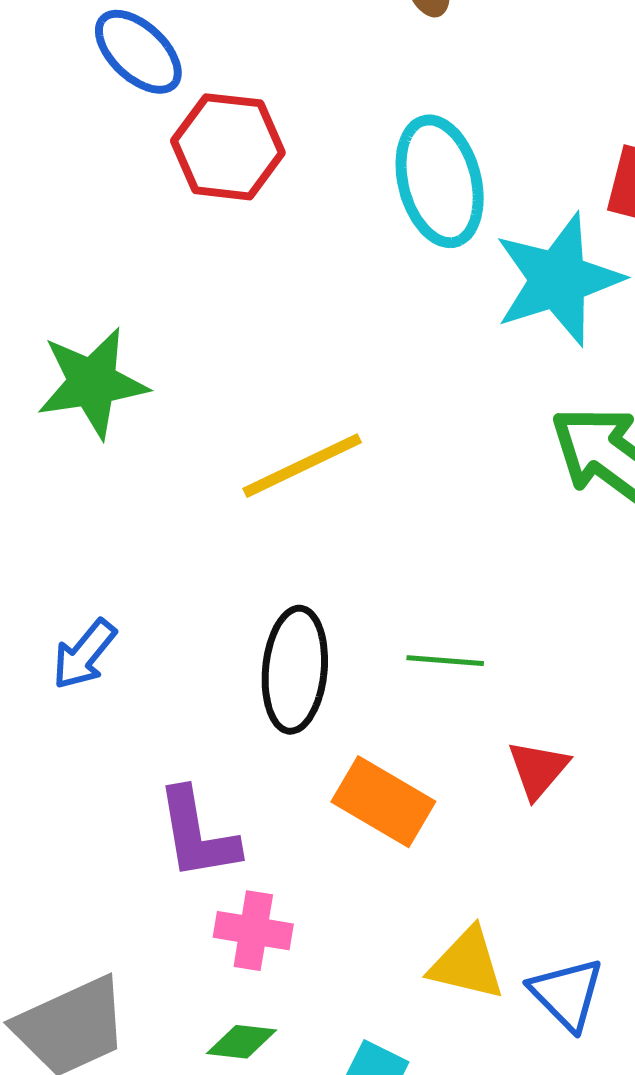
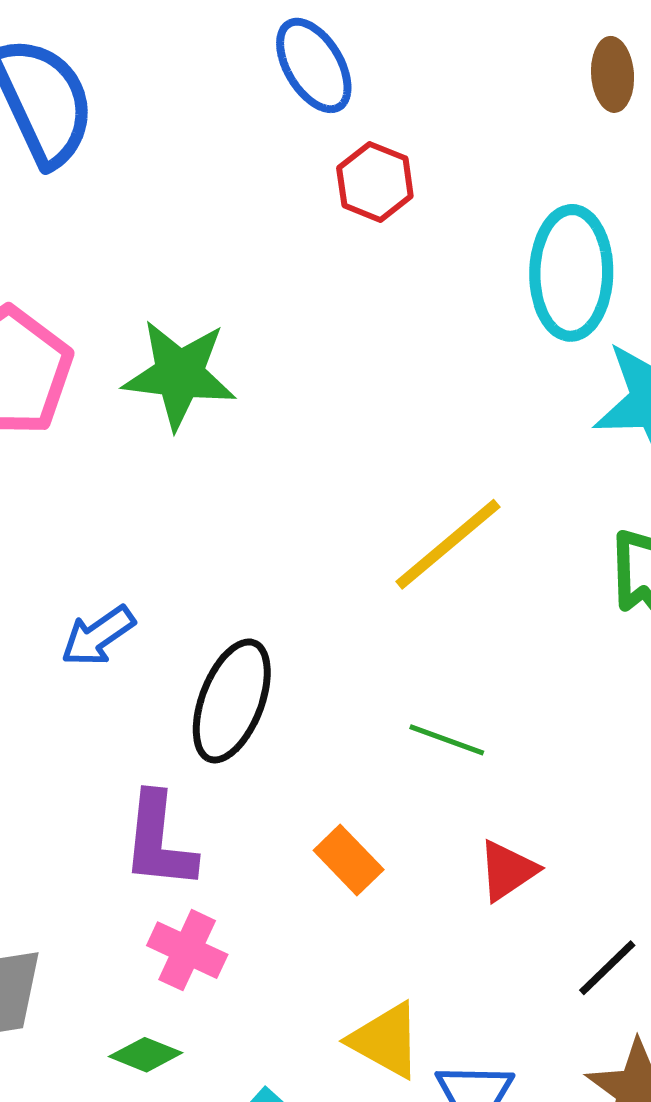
red hexagon: (228, 147) -> (375, 182), size x0.7
yellow line: (302, 466) -> (448, 544), moved, turned -30
black ellipse: (295, 670) -> (232, 701), moved
orange rectangle: (383, 802) -> (349, 860), size x0.7

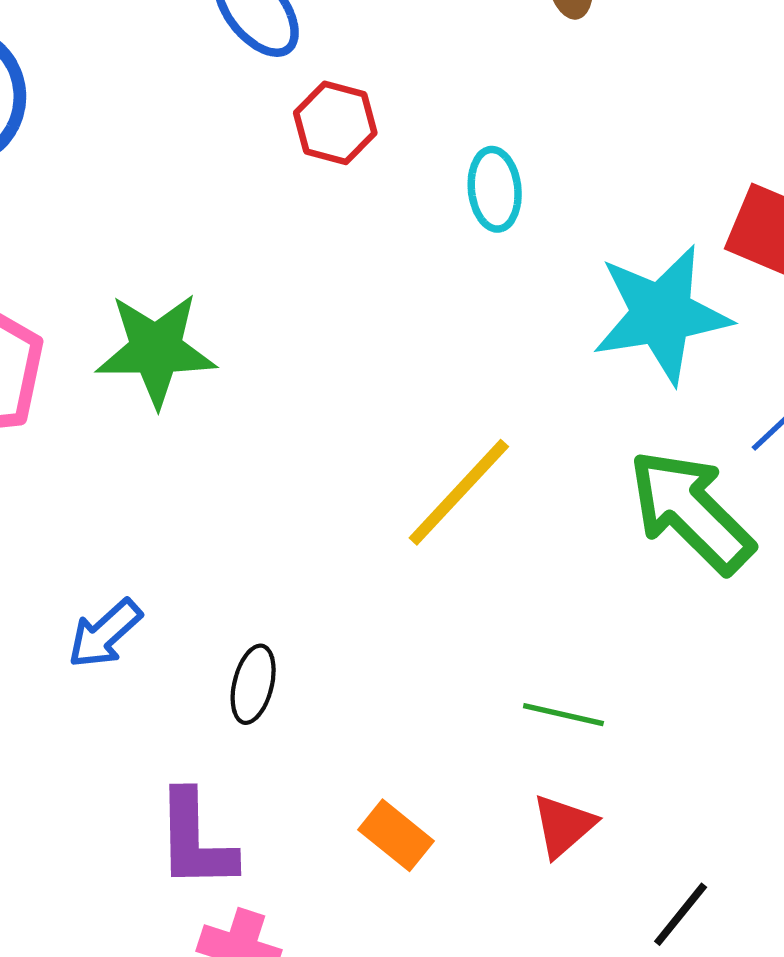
cyan ellipse: (571, 273) -> (495, 189), moved, size x0.6
black ellipse: (232, 701) -> (253, 684), size x0.6
green line: (447, 740) -> (563, 715), moved

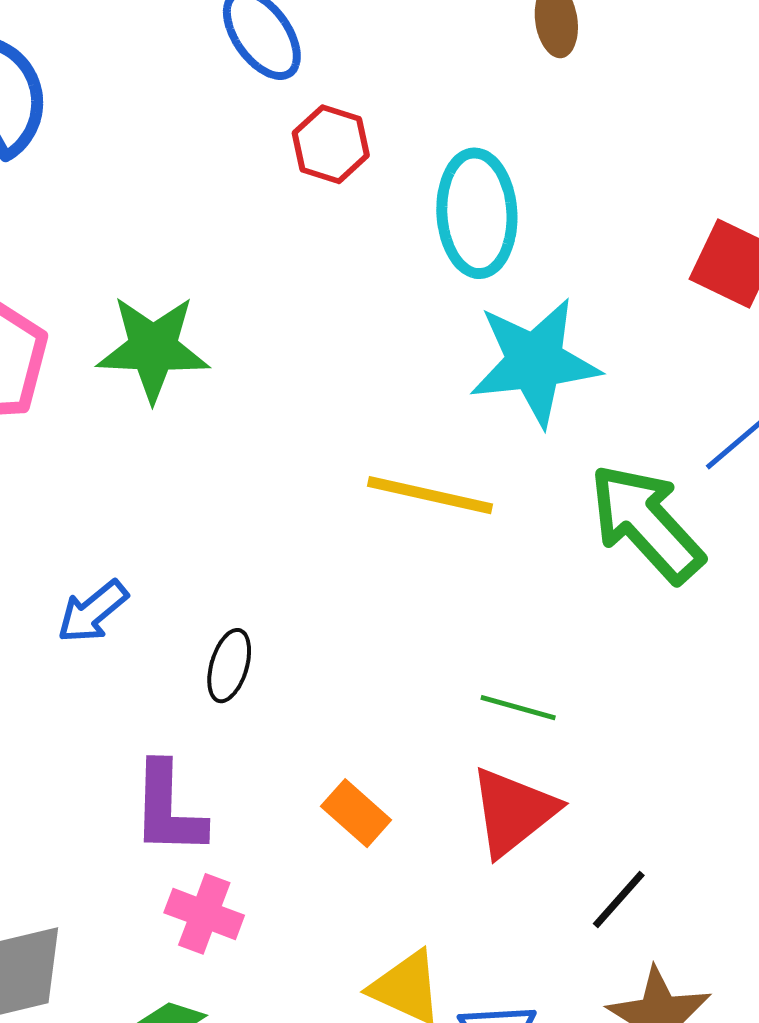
cyan ellipse: (495, 189) -> (477, 213), size x1.6
cyan star: (662, 314) -> (535, 362), moved
yellow line: (459, 492) -> (430, 495), turned 57
red triangle: (563, 826) -> (513, 812), size x1.5

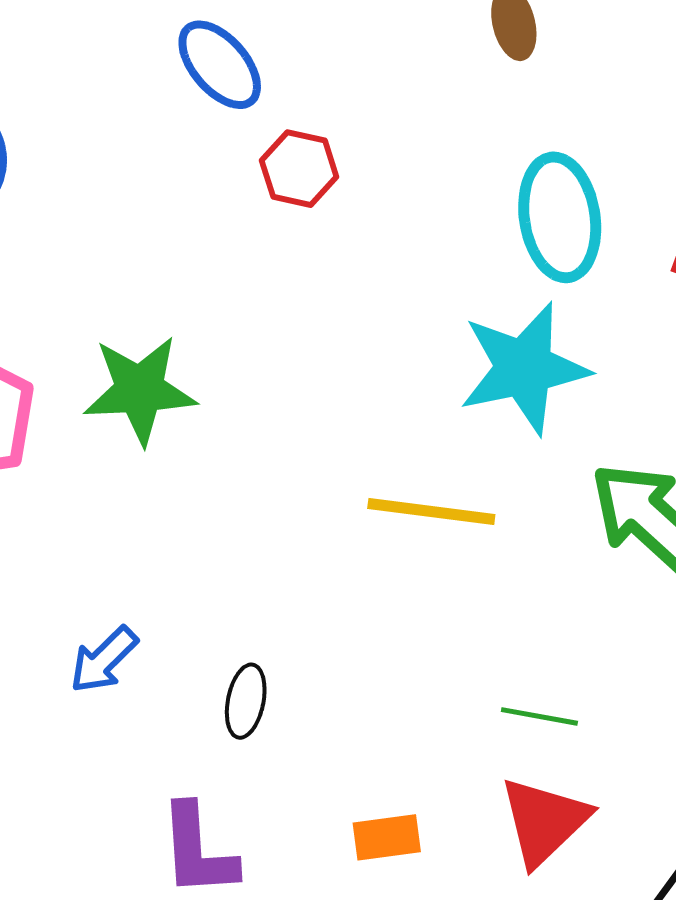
cyan ellipse: (477, 213) -> (560, 217), moved
orange rectangle: (356, 813) -> (387, 837), turned -44

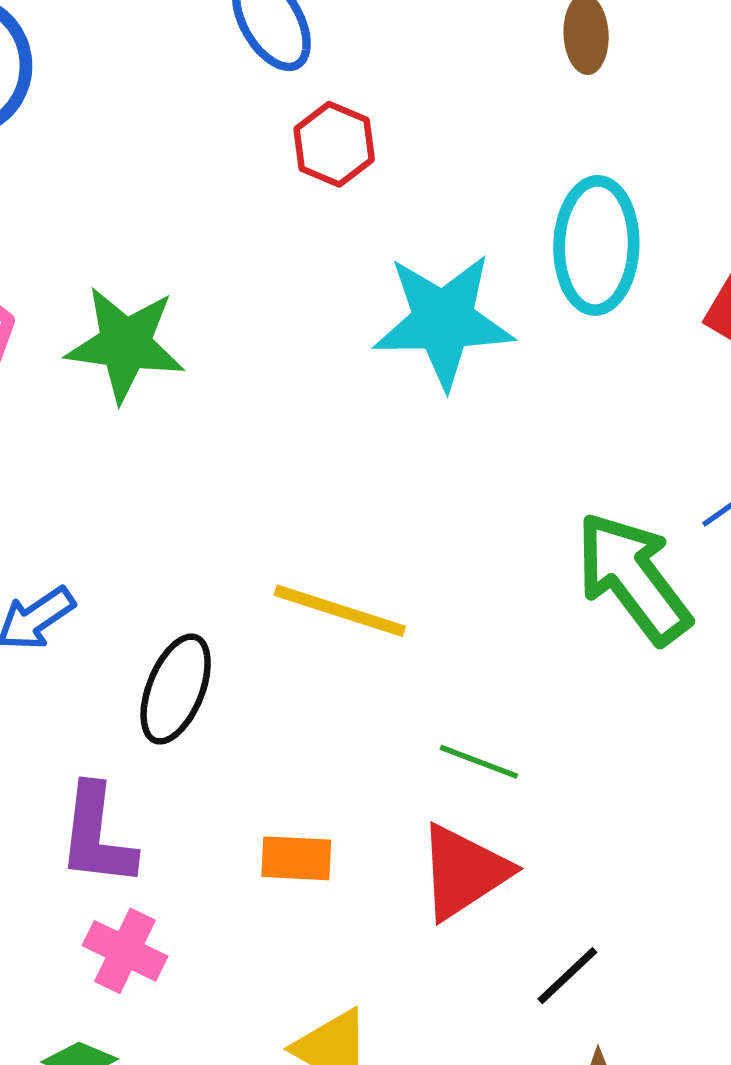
cyan star: (524, 368) -> (443, 321), moved
yellow line: (431, 511) -> (340, 611), moved
black ellipse: (246, 701) -> (176, 689), size x1.4

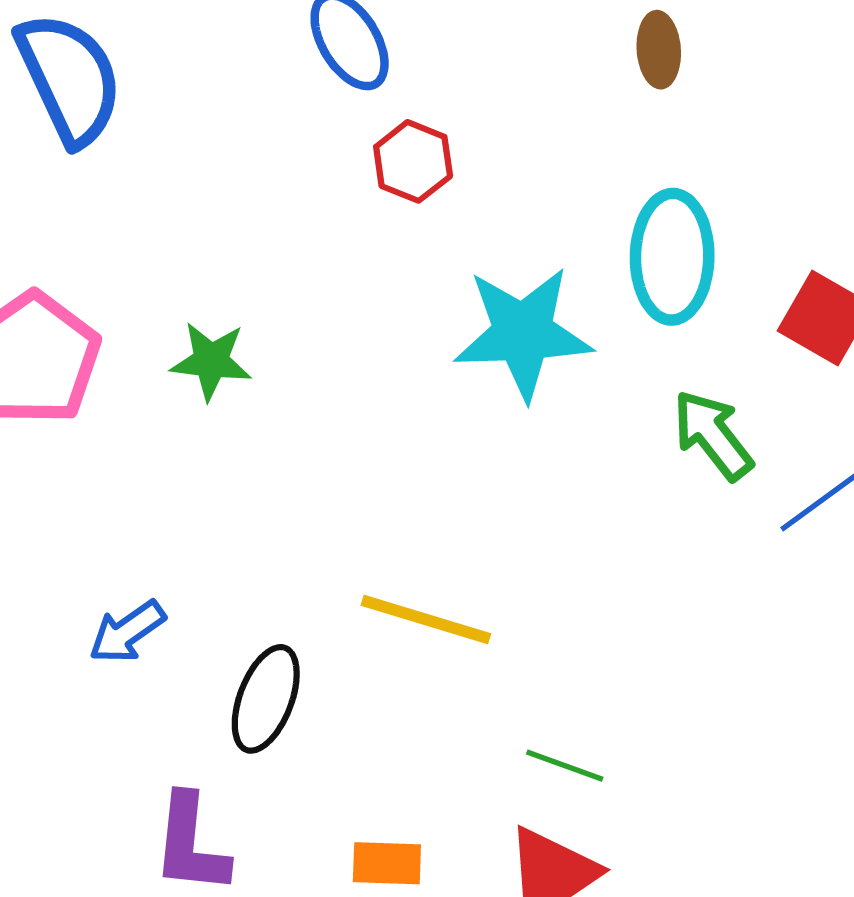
green star: (125, 344) -> (211, 361), size x0.7
green arrow: (633, 578) -> (713, 435), moved, size x0.7

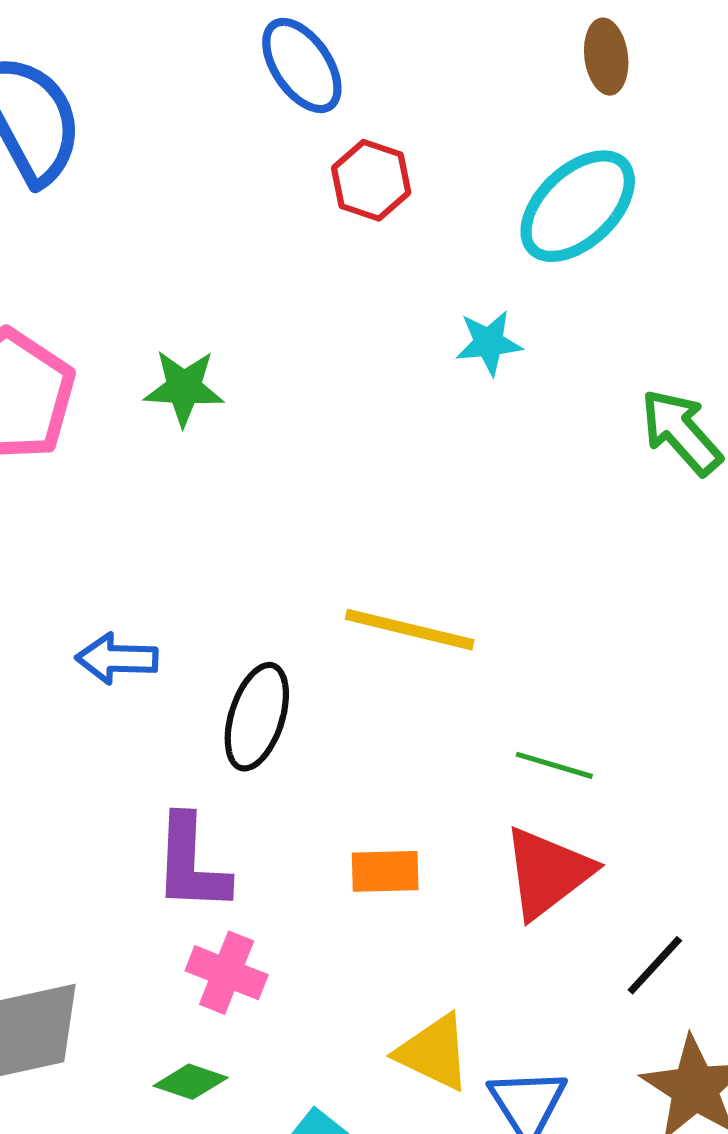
cyan ellipse: (672, 257) -> (578, 206), moved, turned 49
cyan star: (523, 333) -> (489, 343), size x0.5
blue arrow: (127, 632) -> (117, 659), turned 40

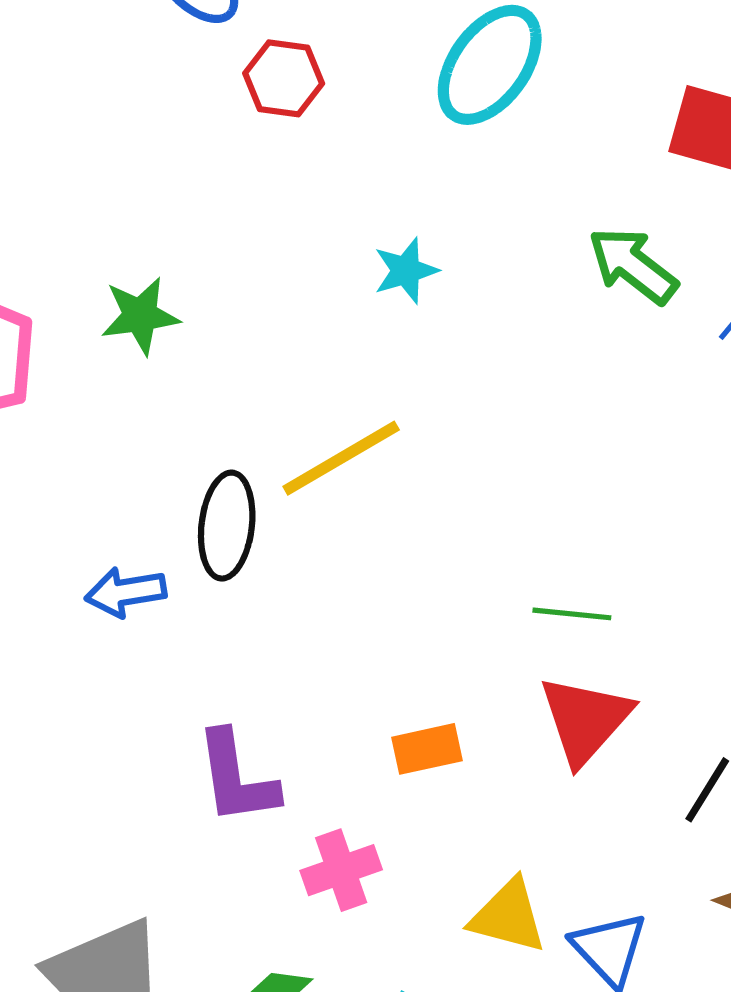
cyan star: (489, 343) -> (406, 271), moved
yellow line: (410, 630) -> (341, 458), moved, turned -33
black ellipse: (257, 717) -> (227, 526), moved
pink cross: (227, 973) -> (341, 870), moved, turned -30

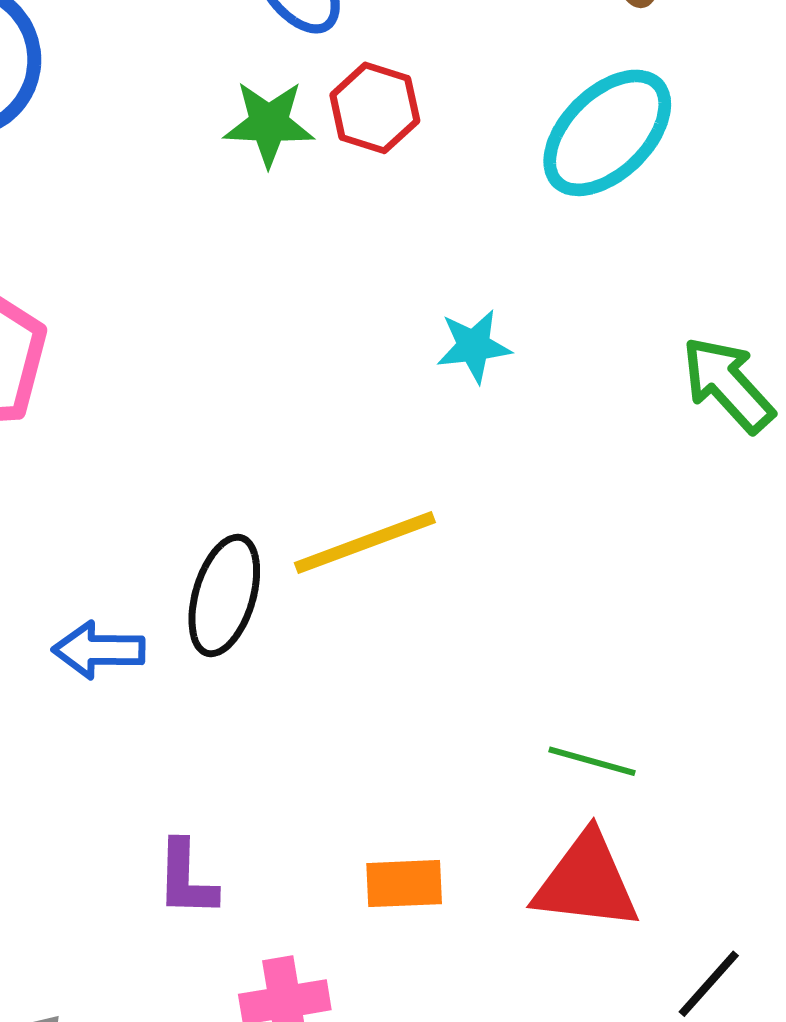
green star: (140, 316) -> (269, 123), moved
red triangle: (585, 720) -> (586, 882), turned 45
purple L-shape: (237, 778) -> (186, 879), size x0.7

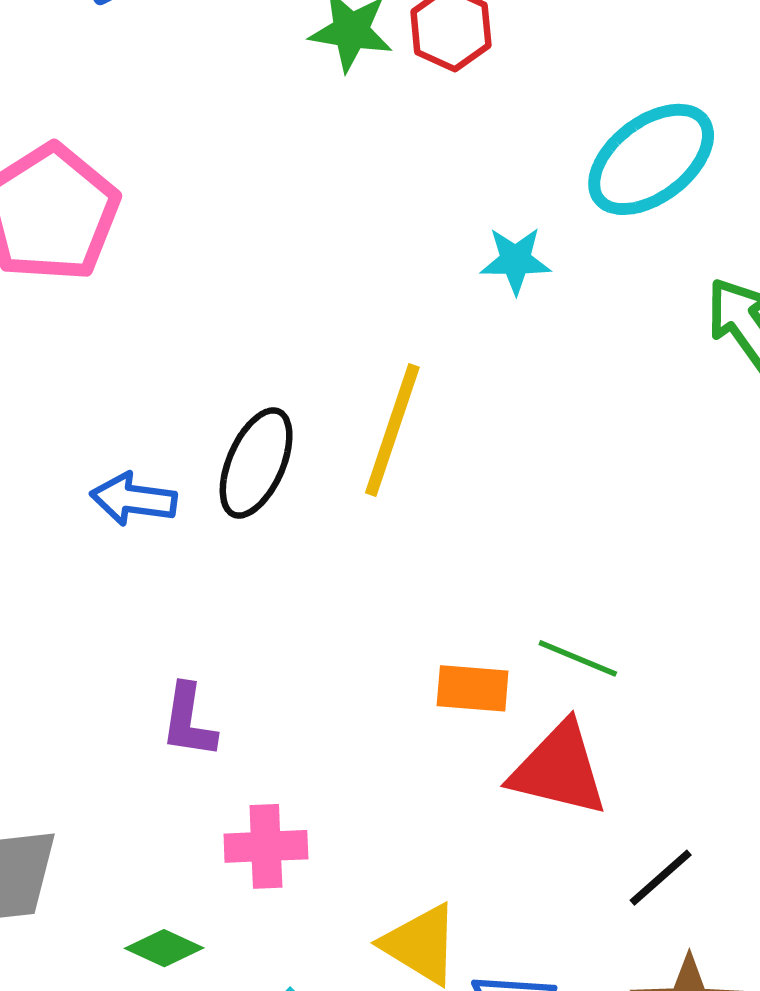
cyan ellipse: (607, 133) -> (651, 159), moved
yellow line: (365, 543) -> (392, 430), turned -58
orange rectangle: (404, 884) -> (473, 688), moved

